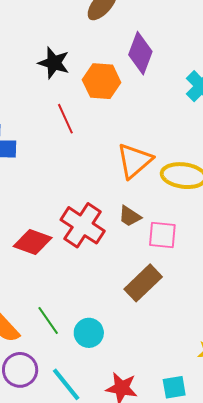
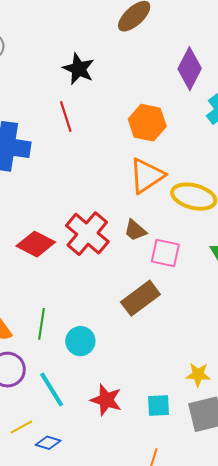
purple diamond: (140, 53) -> (190, 69), moved
orange hexagon: (102, 81) -> (147, 123), moved
red line: (65, 119) -> (66, 117), moved
green line: (48, 320) -> (42, 324), turned 36

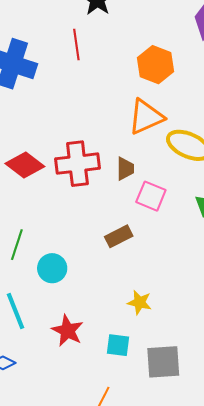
brown trapezoid: (135, 230) -> (125, 169), turned -140
red cross: (87, 234) -> (77, 164), turned 33
brown rectangle: (140, 298) -> (119, 236), size x0.7
yellow star: (198, 375) -> (140, 302), moved

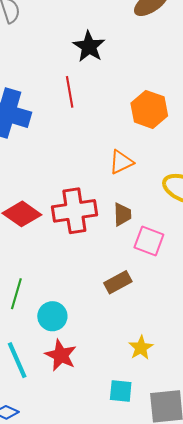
orange triangle: (146, 117) -> (121, 162), moved, size x0.7
yellow star: (140, 302) -> (141, 348), turned 30
red star: (67, 331) -> (61, 355), moved

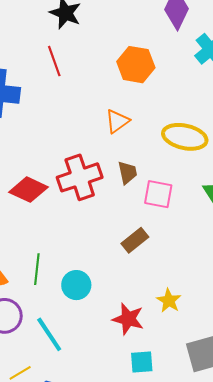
red star: (61, 355) -> (128, 319), moved
cyan square: (121, 391) -> (142, 362), moved

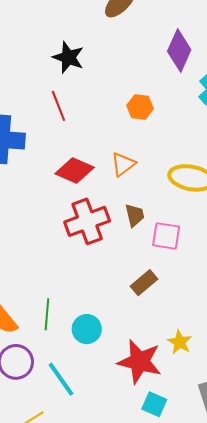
orange hexagon: (136, 65) -> (140, 107), size x0.7
red diamond: (28, 190) -> (75, 170), moved
red star: (128, 319) -> (140, 362), size x1.4
cyan square: (142, 362) -> (154, 404), turned 30

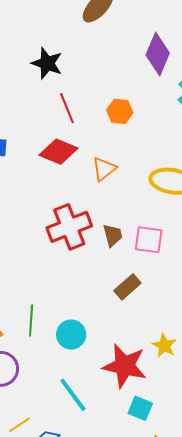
red line: (58, 106) -> (67, 108), moved
red diamond: (75, 170) -> (58, 152), moved
brown trapezoid: (135, 215) -> (113, 235), moved
cyan line: (61, 379) -> (73, 395), moved

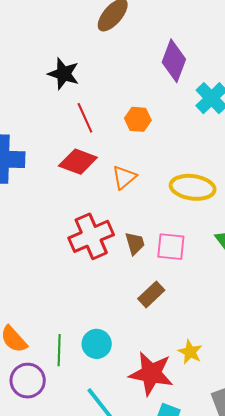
green line: (31, 321) -> (59, 350), moved

